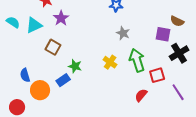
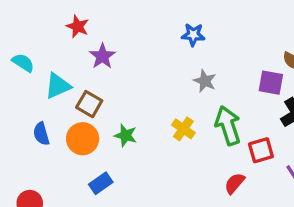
cyan triangle: (34, 25) -> (58, 86), moved
blue semicircle: (25, 75) -> (41, 134), moved
blue rectangle: (63, 80) -> (101, 183), moved
orange circle: (40, 90) -> (83, 139), moved

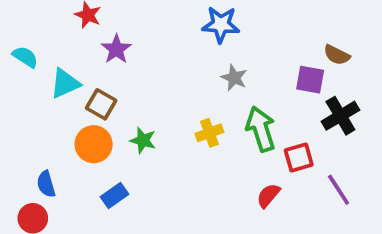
blue star: (193, 35) -> (221, 25), size x1.4
yellow cross: (183, 129) -> (209, 133), turned 35
blue semicircle: (41, 134) -> (46, 184), moved

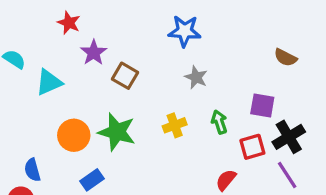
purple square: (310, 80) -> (262, 105), moved
brown square: (101, 104) -> (125, 76), moved
black cross: (340, 116) -> (289, 137), moved
green arrow: (261, 129) -> (219, 122), size x0.6
green star: (143, 140) -> (117, 132), size x1.6

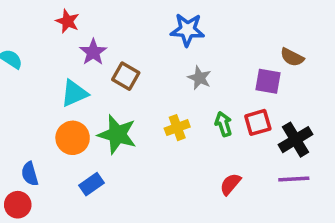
cyan triangle: (49, 82) -> (74, 93), moved
purple square: (262, 105) -> (268, 81), moved
red square: (252, 147) -> (258, 122), moved
purple line: (287, 175) -> (294, 179), turned -60

